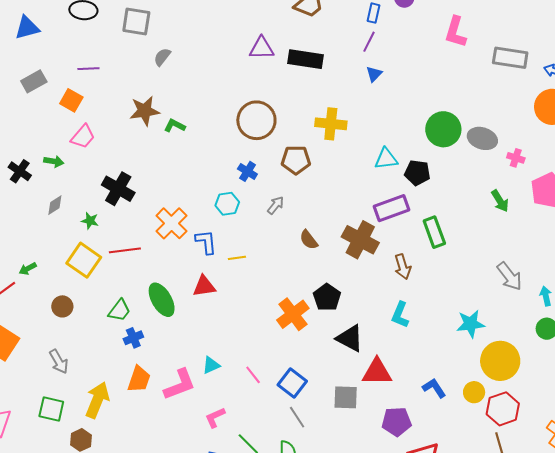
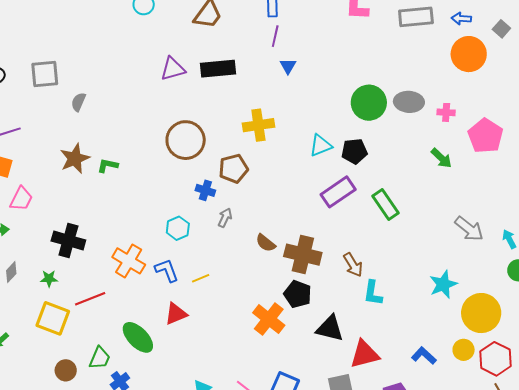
blue cross: (247, 171) -> (205, 190), moved
brown cross: (360, 240) -> (303, 255), moved
brown arrow: (403, 267) -> (353, 265), moved
brown circle: (62, 306) -> (66, 370), moved

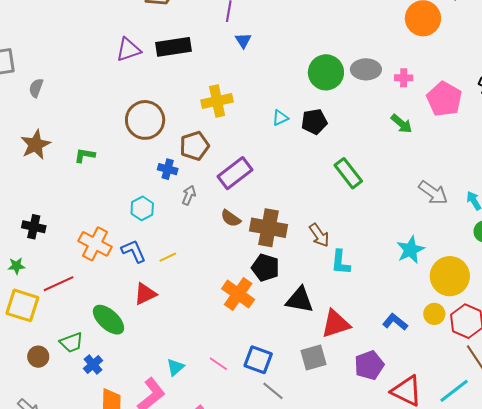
cyan triangle: (321, 145) -> (280, 118), size x0.7
green L-shape: (108, 166) -> (85, 155), moved
purple rectangle: (338, 192) -> (235, 173), moved
black cross: (68, 241) -> (34, 227), size x0.7
green trapezoid: (100, 358) -> (71, 342), turned 50

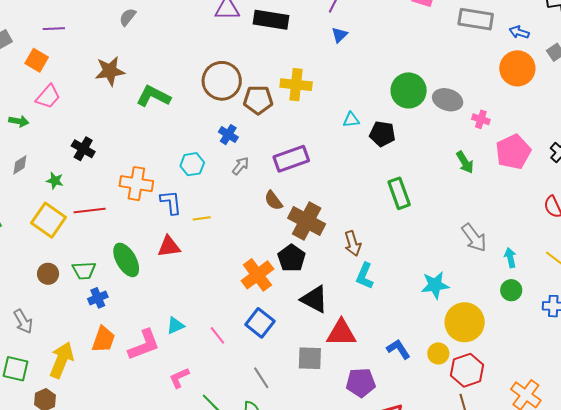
brown pentagon: (194, 146) -> (258, 100), moved
green L-shape: (85, 155) -> (153, 96), size x1.6
orange cross: (95, 244) -> (136, 184), turned -36
blue square: (258, 360) -> (260, 323), moved

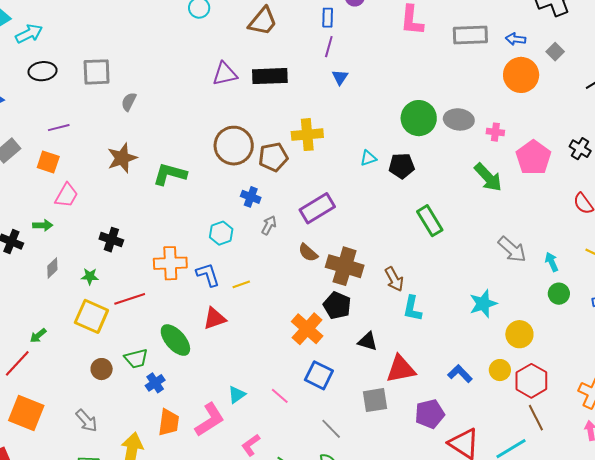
green arrow: (465, 162) -> (488, 177), size x1.4
black triangle: (314, 299) -> (368, 341), size x0.7
yellow circle: (465, 322) -> (519, 334), size x0.7

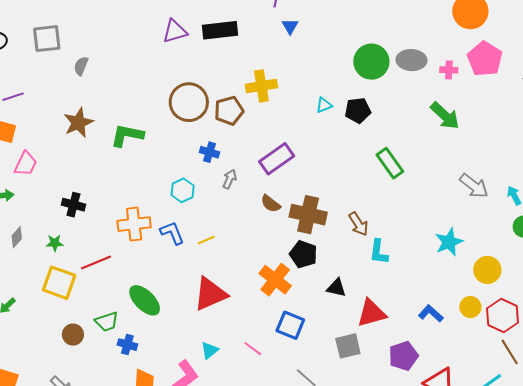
pink pentagon: (533, 158) -> (485, 59), moved
red triangle: (215, 318) -> (210, 294), moved, size x1.5
blue cross: (155, 383) -> (127, 345), turned -36

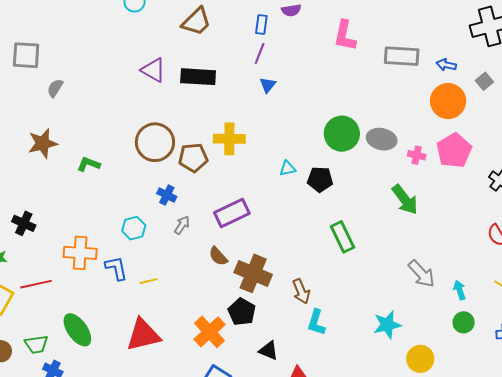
purple triangle: (175, 31) -> (153, 70), turned 36
green L-shape: (127, 135) -> (89, 164), size x0.7

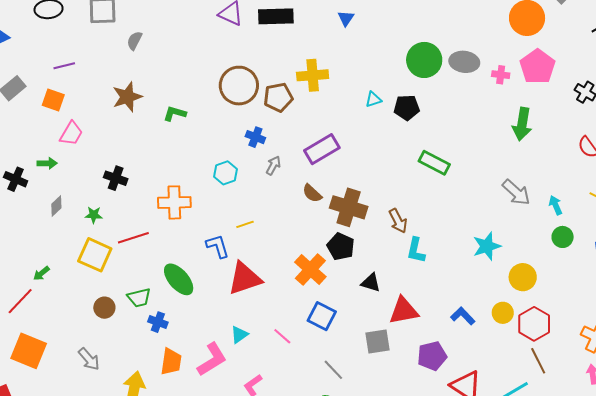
green arrow: (405, 200) -> (522, 124), moved, turned 52
green rectangle: (343, 237) -> (434, 163), turned -32
blue L-shape: (116, 268) -> (218, 246), moved

